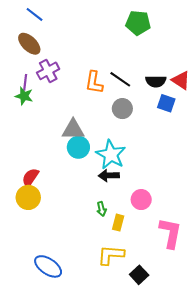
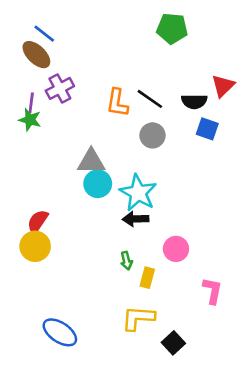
blue line: (35, 14) -> (44, 34), moved
red triangle: (181, 80) -> (223, 86), moved, turned 42
pink L-shape: (170, 233) -> (212, 291), size x0.7

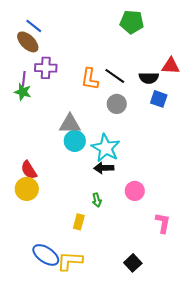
red triangle: (223, 86) -> (171, 66), turned 48
purple cross: (60, 88) -> (46, 68), turned 30
red semicircle: (38, 222) -> (29, 170), turned -66
yellow rectangle: (147, 278) -> (79, 222), moved
yellow L-shape: (138, 318) -> (70, 261), moved

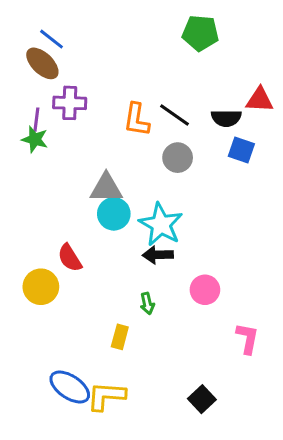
red semicircle: (29, 170) -> (70, 258), moved

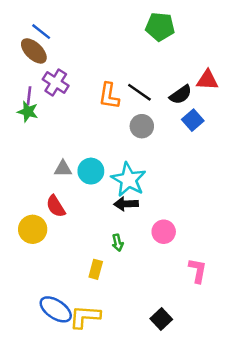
purple cross: (70, 103) -> (56, 82), turned 30
black semicircle: (226, 118) -> (181, 95), turned -35
blue square: (241, 150) -> (193, 120), turned 30
gray triangle: (106, 188) -> (63, 169), moved, size x0.7

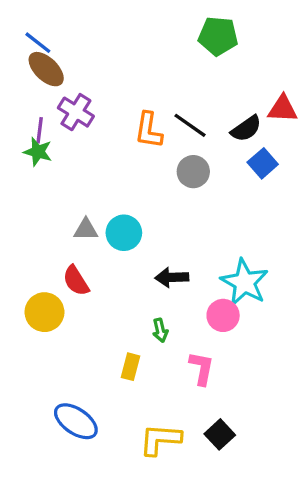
blue line: (41, 32) -> (38, 43), moved
cyan star: (128, 180) -> (245, 282), moved
pink L-shape: (198, 271) -> (202, 368), moved
yellow L-shape: (85, 317) -> (160, 439), moved

